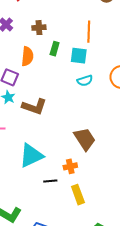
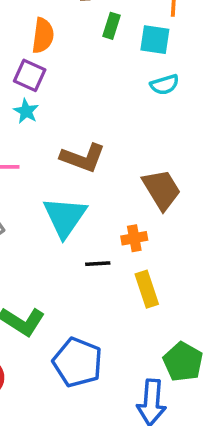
orange semicircle: (27, 56) -> (43, 36), moved
brown L-shape: (34, 107) -> (83, 158), moved
cyan triangle: (31, 156) -> (65, 217), turned -32

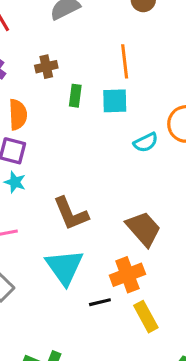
cyan semicircle: (165, 85) -> (146, 142), moved
brown L-shape: (83, 158) -> (71, 214), turned 57
orange cross: (134, 238) -> (127, 275), size x1.5

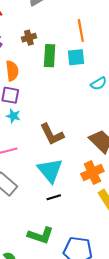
green rectangle: (75, 96) -> (50, 56), size x1.5
black line: (100, 302) -> (54, 197), moved

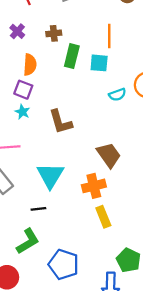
brown L-shape: (52, 134) -> (61, 122), moved
black line: (54, 197) -> (38, 209), moved
green L-shape: (41, 235) -> (28, 241), turned -60

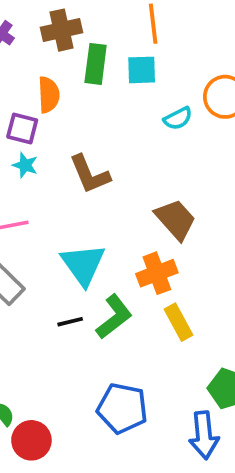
brown cross: (54, 33) -> (61, 30), size x1.5
orange semicircle: (30, 65) -> (49, 95), moved
green L-shape: (28, 241) -> (114, 317), moved

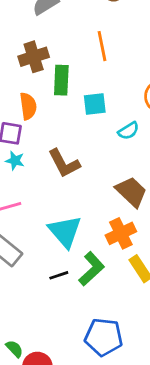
cyan square: (142, 70) -> (95, 104), moved
cyan semicircle: (178, 118) -> (129, 131), moved

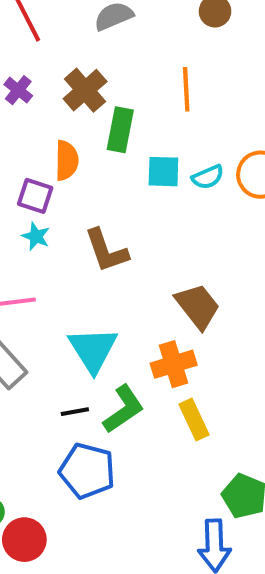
brown cross: (34, 57) -> (85, 90), turned -32
cyan semicircle: (129, 131) -> (208, 177), moved
blue pentagon: (104, 337) -> (87, 471), moved

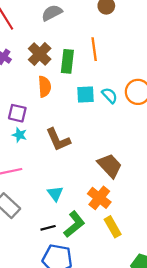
green rectangle: (120, 130) -> (67, 61), moved
orange semicircle: (67, 160) -> (44, 87), moved
cyan semicircle: (208, 177) -> (110, 95), turned -105
cyan triangle: (93, 349) -> (55, 193), size x0.6
orange cross: (174, 364) -> (99, 198), turned -30

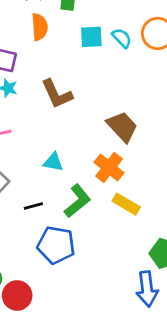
cyan triangle: (55, 193) -> (53, 162), turned -42
yellow rectangle: (113, 227) -> (126, 204), turned -30
black line: (48, 228) -> (33, 206), moved

